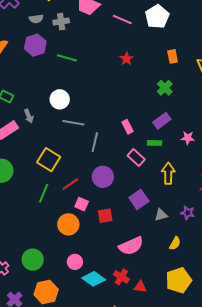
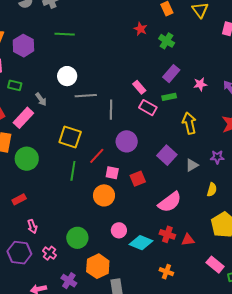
purple hexagon: (35, 45) -> (23, 46), moved
red star: (127, 59) -> (140, 29), moved
pink rectangle: (136, 157) -> (148, 108), moved

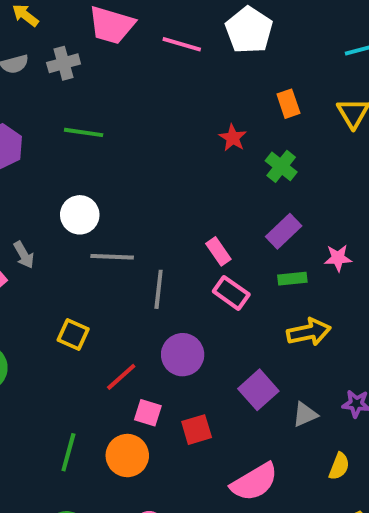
green rectangle: (169, 97) -> (292, 279), moved
yellow arrow: (189, 123) -> (309, 332), turned 85
yellow square: (70, 137) -> (73, 334), size x0.7
green line: (73, 171) -> (68, 452), moved

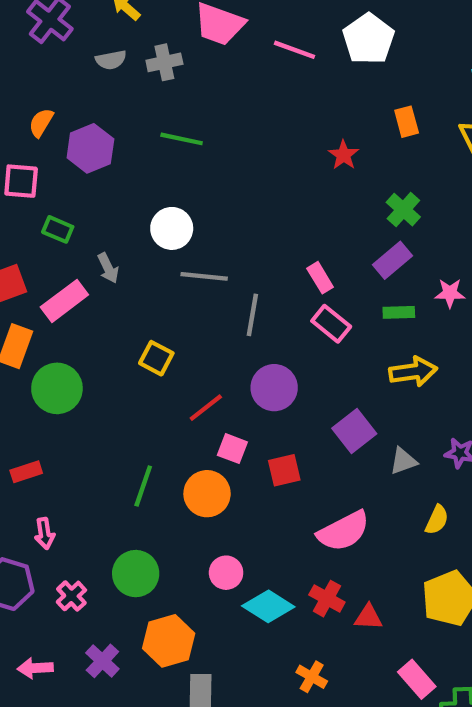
green cross: (281, 166) -> (403, 210), moved

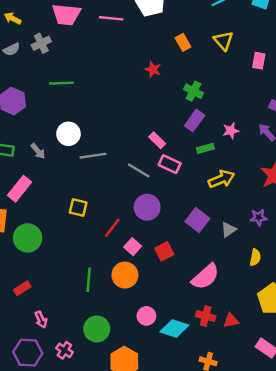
gray arrow: (108, 268) -> (38, 151), moved
gray line: (252, 315) -> (139, 170), moved, turned -55
pink square: (232, 449) -> (133, 247), turned 35

